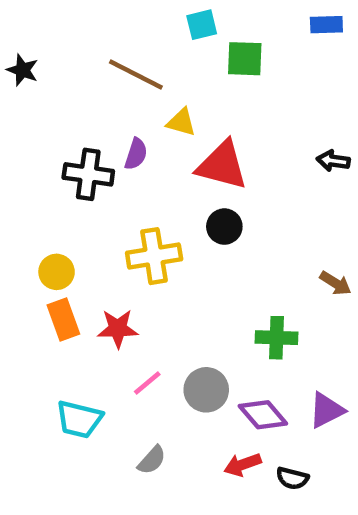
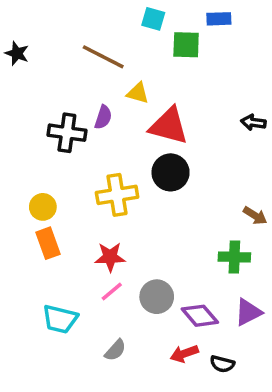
cyan square: (202, 25) -> (153, 19), turned 30
blue rectangle: (326, 25) -> (219, 19), moved
black circle: (224, 227) -> (171, 172), size x1.4
red star: (118, 329) -> (110, 257), moved
green cross: (277, 338) -> (234, 257), moved

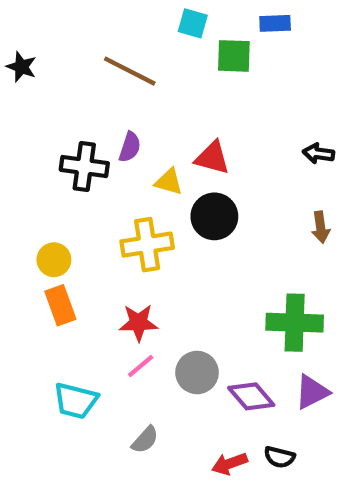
yellow triangle: (138, 93) -> (169, 182), moved
red triangle: (169, 126) -> (212, 158), size x0.7
brown arrow: (255, 216) -> (321, 227), moved, turned 50
green cross: (234, 257) -> (295, 323), size x1.4
red arrow: (184, 354) -> (230, 464), moved

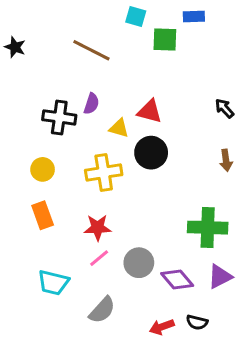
black arrow: (318, 153) -> (224, 108), turned 40
yellow circle: (54, 260) -> (43, 169), moved
gray semicircle: (145, 440) -> (102, 310), size x1.4

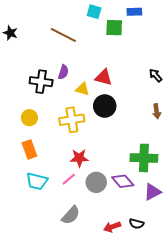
red star: (98, 228) -> (79, 158), moved
purple diamond: (177, 280) -> (123, 181), moved
cyan trapezoid: (53, 283) -> (37, 181), moved

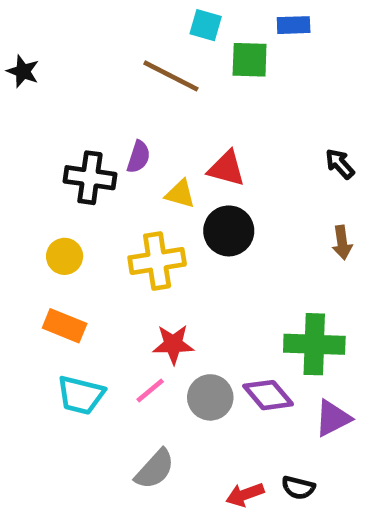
brown line: (63, 35) -> (171, 76), moved
orange rectangle: (29, 149) -> (65, 326), turned -48

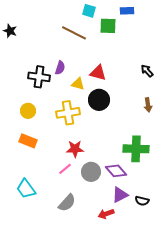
cyan trapezoid: (81, 395) -> (26, 189), moved, turned 40
purple triangle: (333, 418) -> (120, 195), moved
black semicircle: (298, 488) -> (142, 201), moved

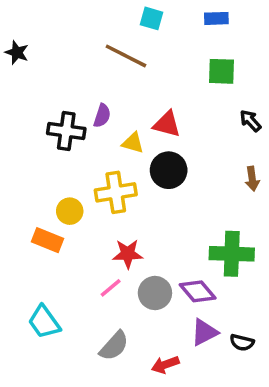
green square: (108, 26) -> (221, 71), moved
yellow circle: (28, 111) -> (70, 211), moved
red arrow: (106, 214) -> (165, 365), moved

